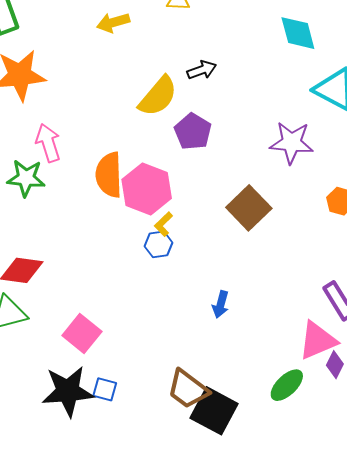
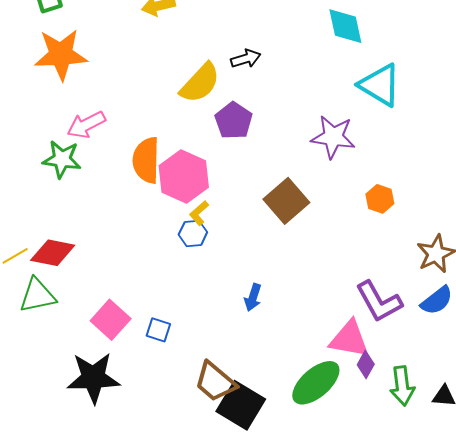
pink arrow: (48, 143) -> (86, 125), turned -102
pink triangle: (318, 341) -> (349, 339), turned 30
green ellipse: (287, 385) -> (316, 383), size x1.4
blue square: (105, 389) -> (158, 330), moved

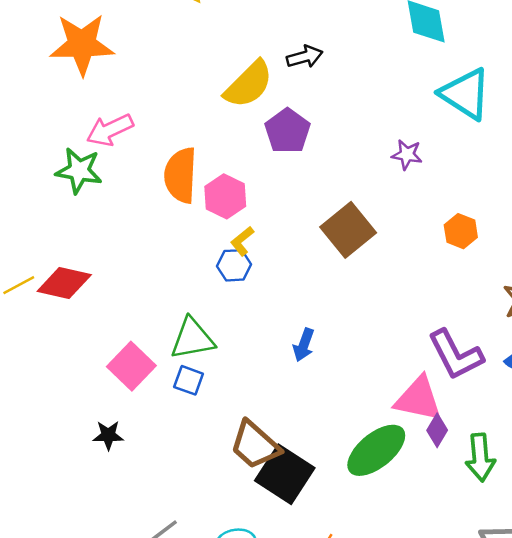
purple star: (333, 137) -> (407, 155), size x0.6
pink hexagon: (184, 177) -> (225, 196), size x0.7
green triangle: (37, 295) -> (192, 339), moved
black star: (93, 378) -> (108, 435), size x0.5

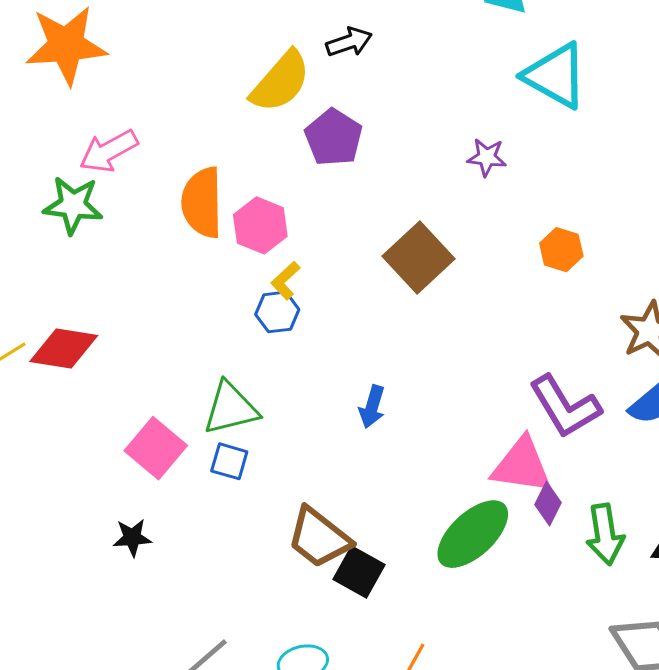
black square: (285, 474) -> (359, 572), size x0.7

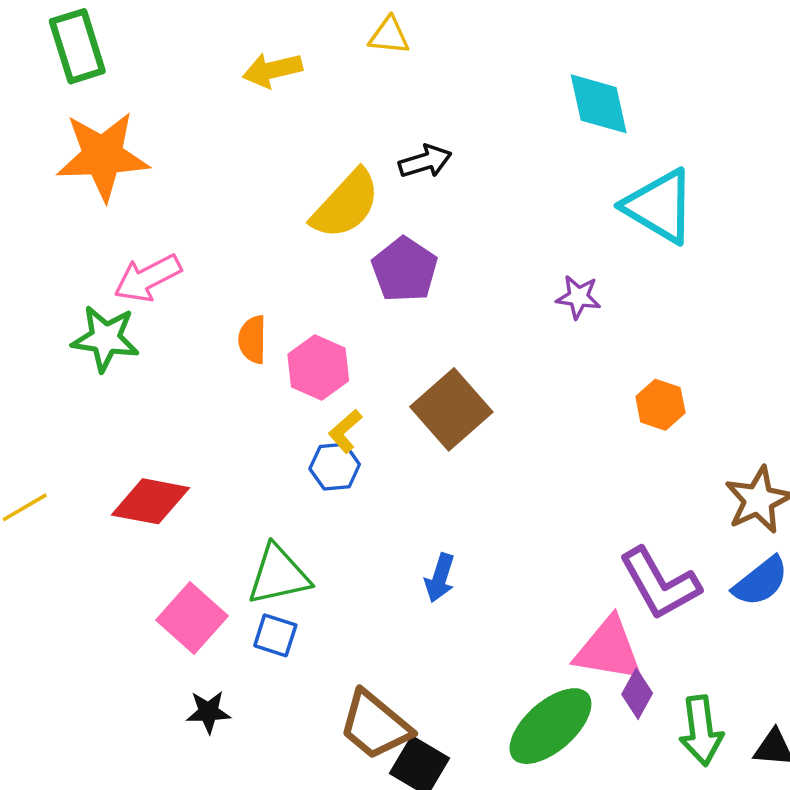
orange semicircle: (202, 202) -> (252, 340), size x0.6
brown square: (419, 257) -> (451, 409), moved
red diamond: (64, 349) -> (151, 501), moved
black star: (132, 538) -> (208, 712), moved

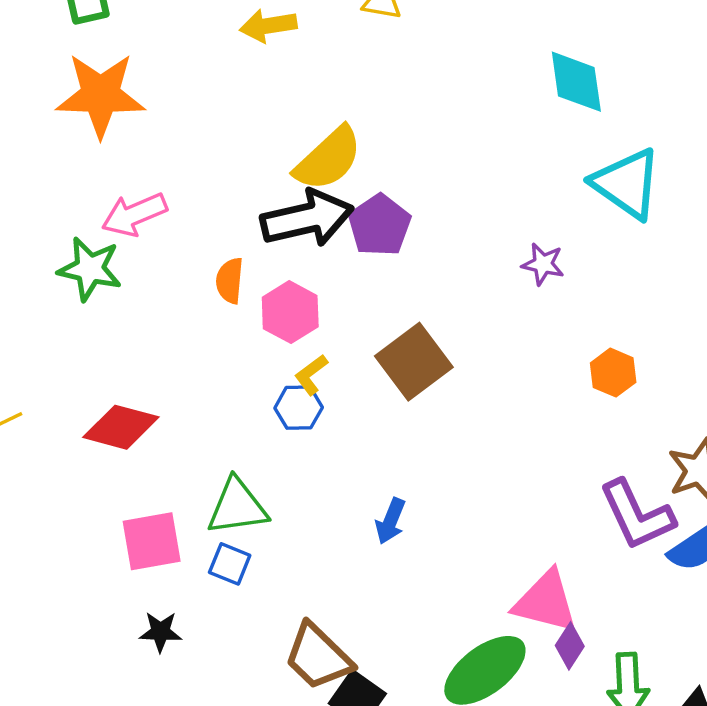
black arrow: (425, 161) -> (307, 218), moved, size x1.8
purple L-shape: (660, 584) -> (637, 515), moved
pink square: (192, 618) -> (152, 541), turned 34

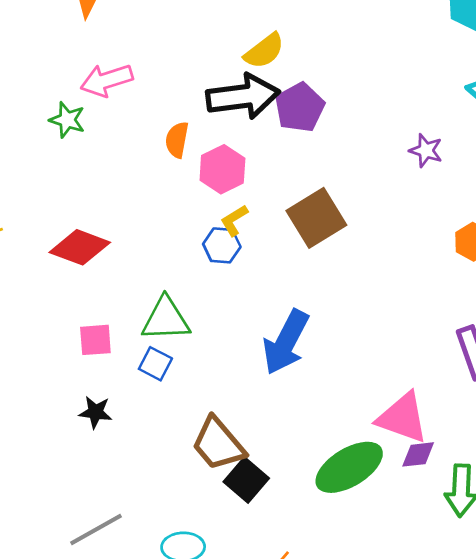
yellow semicircle: (328, 159) -> (264, 51), size x0.7
green star: (90, 269) -> (67, 120), size x0.7
blue arrow: (391, 521) -> (286, 342), size x1.8
pink square: (152, 541) -> (95, 340), size x0.7
purple diamond: (570, 646) -> (418, 454), turned 45

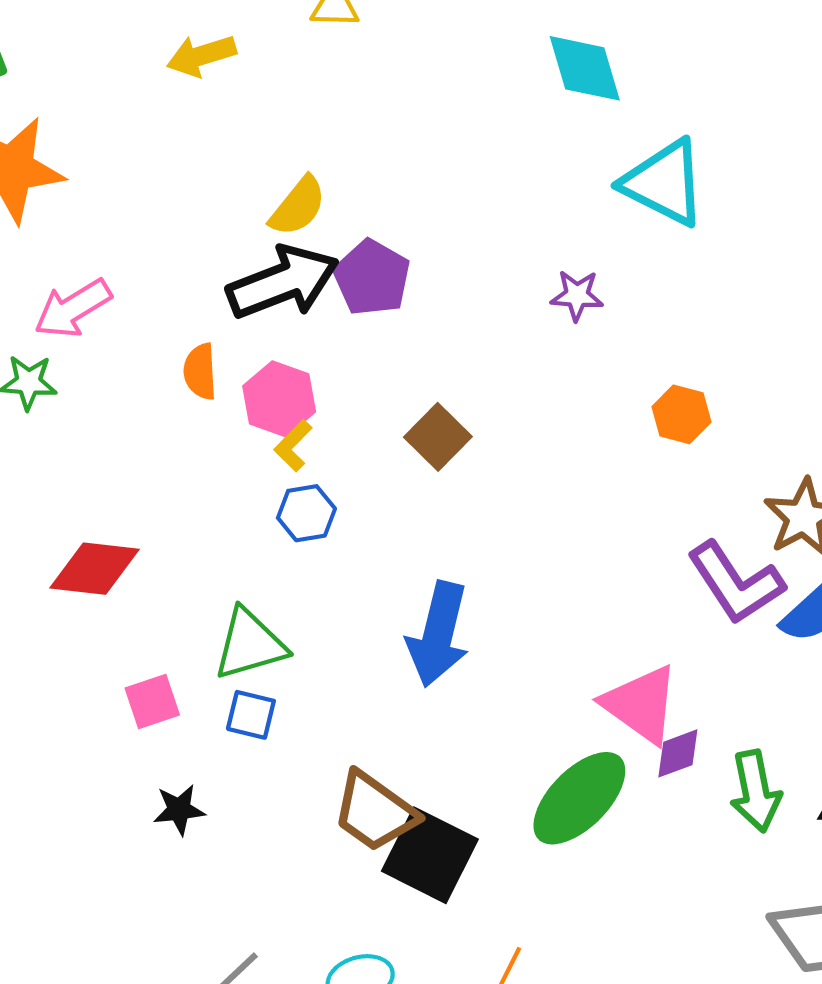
brown square: (316, 218) -> (438, 437), size x0.7
yellow L-shape: (234, 220) -> (293, 446), moved
pink triangle: (403, 418) -> (641, 704), turned 30
black square: (246, 480) -> (430, 855), size x1.4

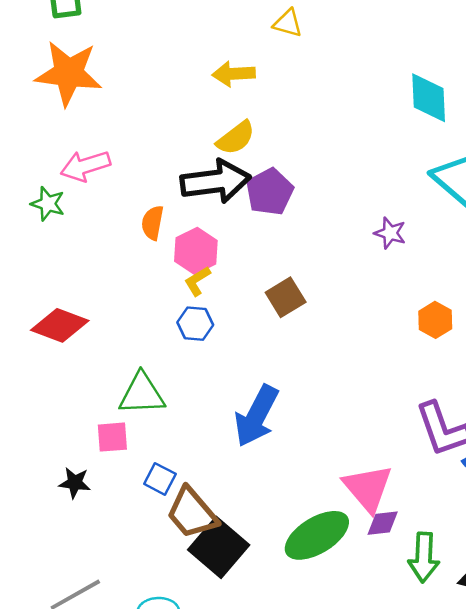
yellow arrow: (201, 56) -> (234, 74), moved
pink square: (152, 701) -> (112, 437), moved
blue square: (251, 715) -> (160, 479), moved

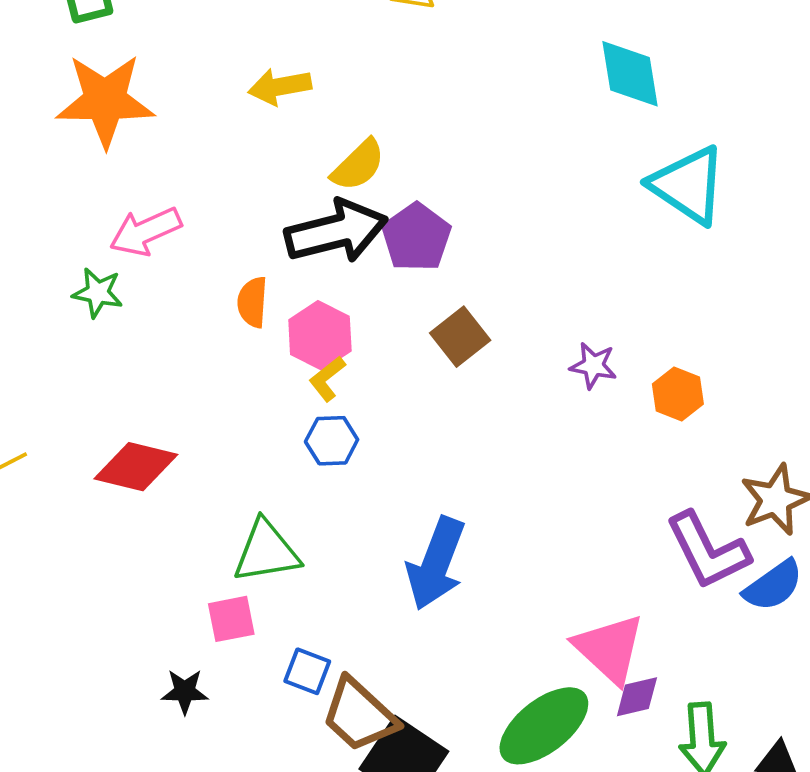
yellow arrow: (234, 74) -> (280, 87), moved
purple star: (390, 233) -> (593, 366), moved
brown square: (286, 297) -> (460, 337), moved

